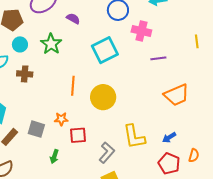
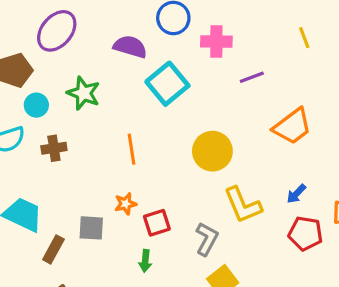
purple semicircle: (73, 19) -> (130, 47), moved, size x1.5
yellow circle: (103, 97) -> (212, 151), moved
green arrow: (54, 157) -> (145, 261), moved

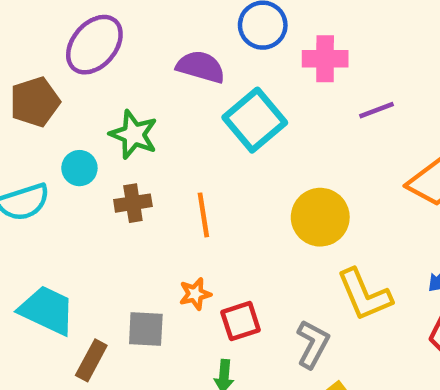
cyan circle: (36, 105) -> (79, 168), moved
brown cross: (54, 148) -> (133, 203), moved

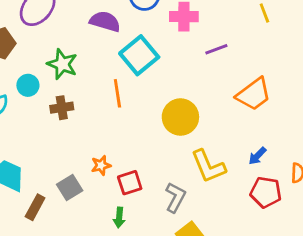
orange line: (203, 215) -> (117, 93), moved
gray square: (146, 329) -> (70, 188), turned -35

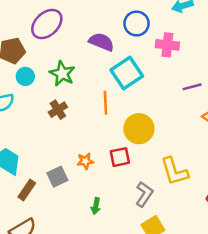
purple line: (216, 49) -> (192, 87), moved
cyan circle: (28, 85) -> (25, 76), moved
brown cross: (62, 108) -> (58, 110), turned -30
yellow circle: (180, 117) -> (139, 129), moved
red square: (130, 183) -> (120, 157), moved

